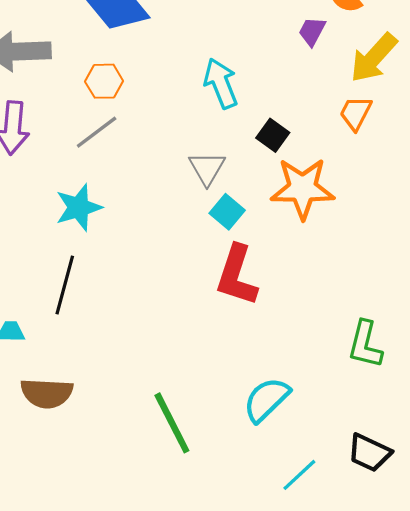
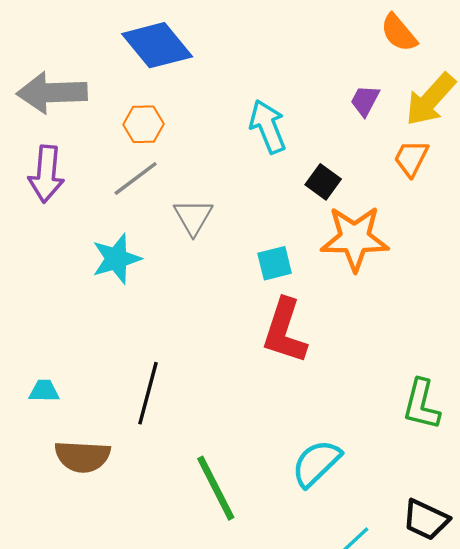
purple trapezoid: (312, 31) -> (365, 101), moved
gray triangle: (207, 168) -> (193, 217), moved
cyan square: (227, 212) -> (275, 263), turned 36
black line: (65, 285) -> (148, 393), moved

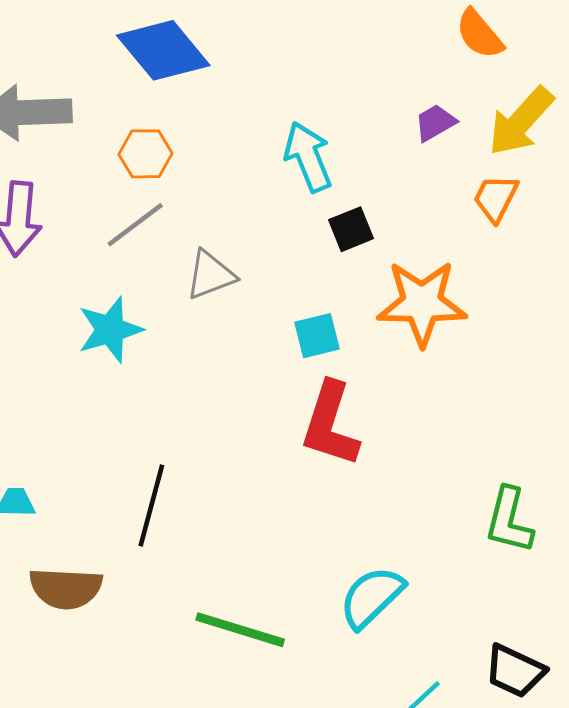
purple trapezoid: (365, 101) -> (435, 123), turned 32
black square: (323, 182) -> (351, 229), moved, turned 32
gray triangle: (193, 217) -> (211, 275), turned 39
green line: (216, 488) -> (240, 630), turned -46

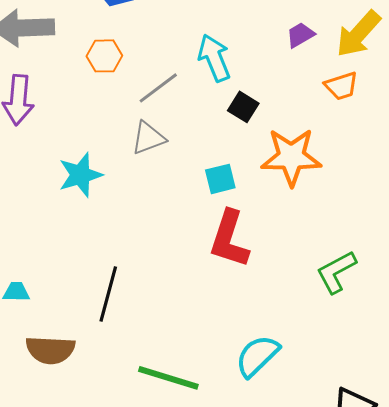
orange trapezoid: (496, 198) -> (341, 86), turned -135
gray line: (135, 225) -> (158, 88), moved
black square: (351, 229) -> (243, 107), turned -36
green L-shape: (509, 520) -> (336, 272), moved, turned 48

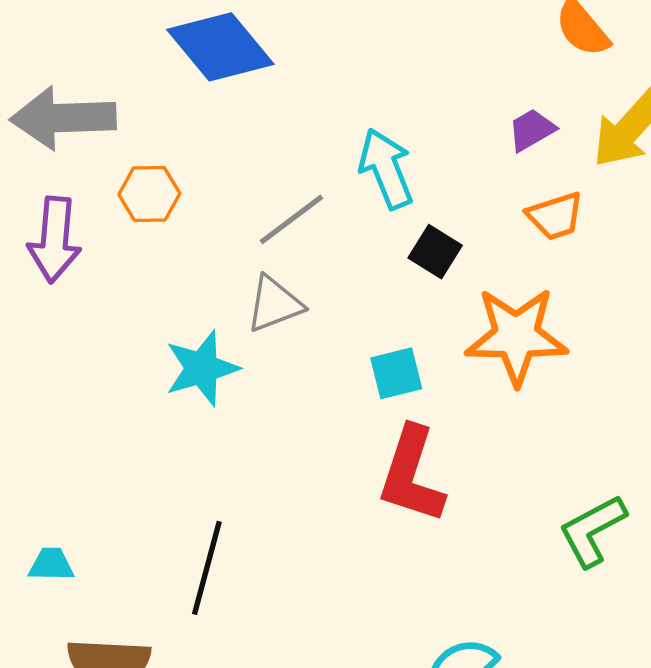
orange hexagon: (104, 56) -> (149, 194), moved
orange trapezoid: (341, 86) -> (555, 216), moved
cyan star: (80, 175) -> (202, 368), moved

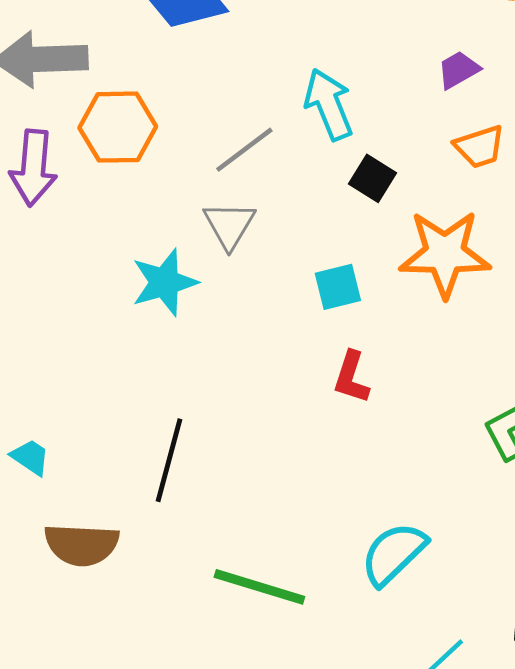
orange hexagon: (149, 194) -> (118, 127), size x1.4
gray triangle: (274, 304) -> (229, 225), turned -38
red L-shape: (411, 475) -> (351, 377), size x0.6
cyan trapezoid: (51, 564) -> (30, 457), turned 33

